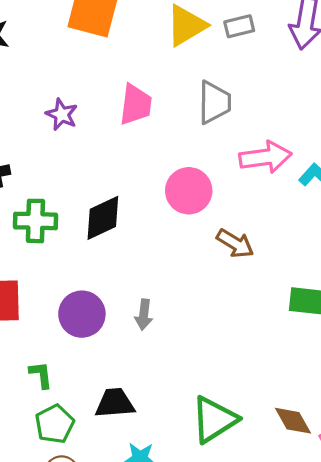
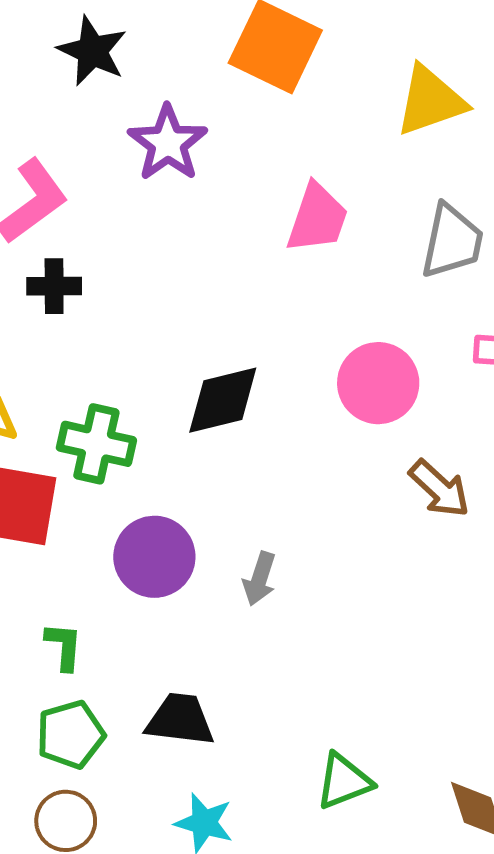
purple star: (62, 114) -> (168, 143), moved, size x1.4
green cross: (35, 221) -> (96, 444), moved
green triangle: (214, 420) -> (344, 781), size x0.7

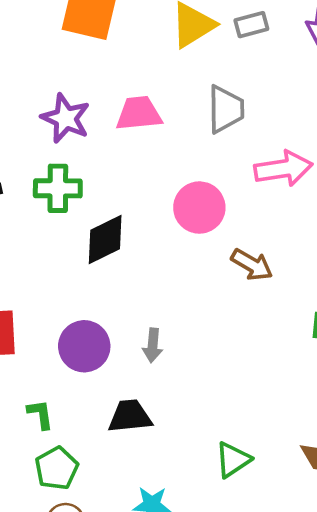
purple star: (168, 143) -> (66, 118), moved
pink trapezoid: (317, 218) -> (139, 113), turned -102
green cross: (96, 444) -> (58, 188), moved
black trapezoid: (180, 720) -> (130, 416), moved

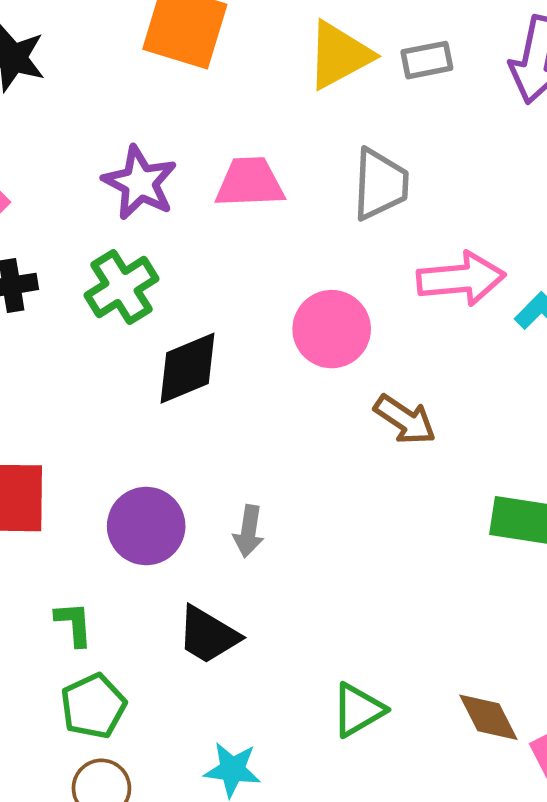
green cross: (58, 188) -> (122, 287), turned -36
black trapezoid: (130, 416) -> (208, 635), turned -147

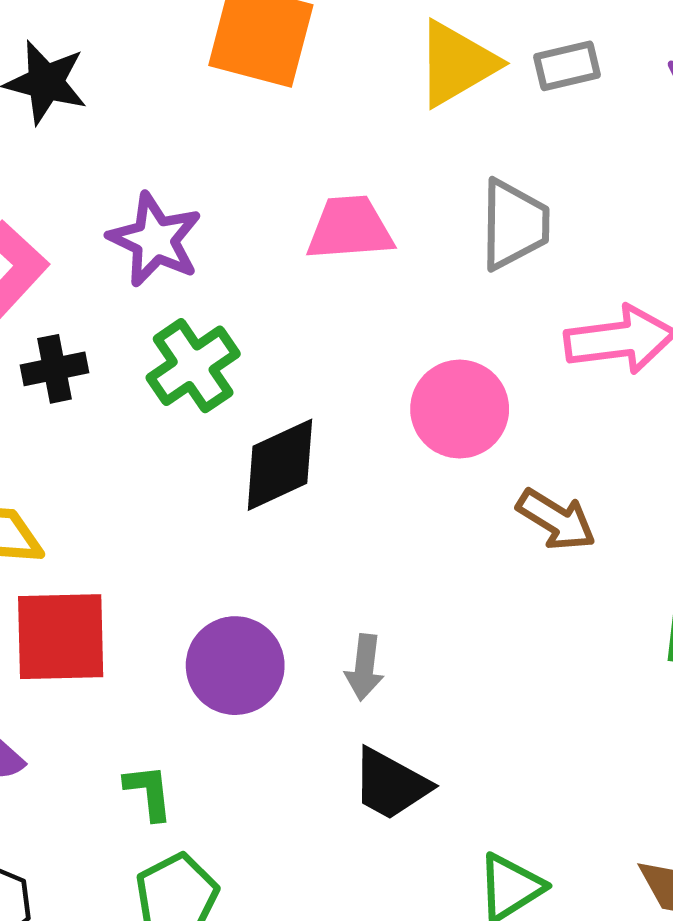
purple star: (140, 183) -> (155, 240), moved
black trapezoid: (208, 635) -> (391, 784), moved

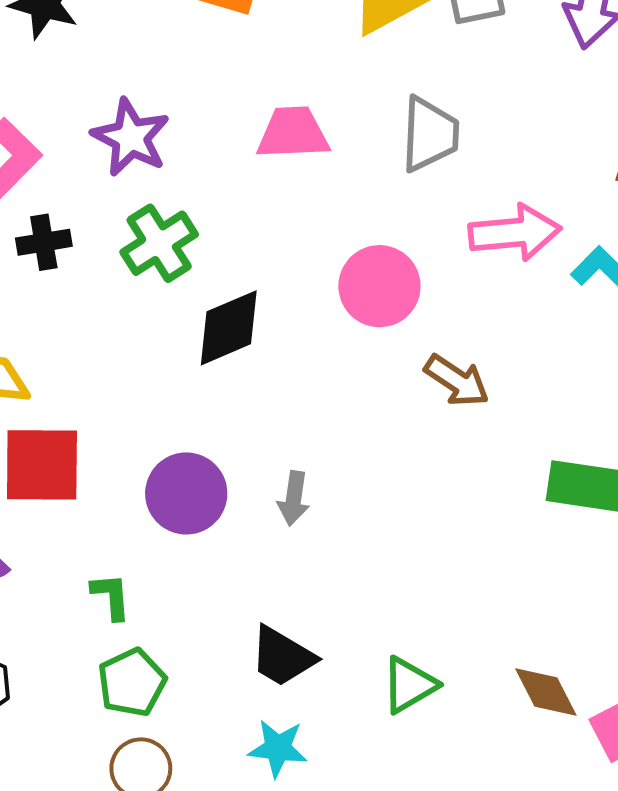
black trapezoid: (391, 784) -> (282, 656), moved

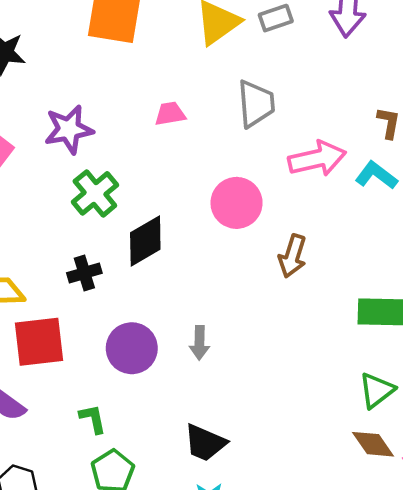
pink trapezoid: (293, 133) -> (170, 114), size x0.7
purple star: (131, 137) -> (69, 129), turned -30
black cross: (44, 242) -> (84, 273), moved
brown arrow: (457, 381) -> (292, 256), turned 81
green triangle: (409, 685) -> (377, 390), moved

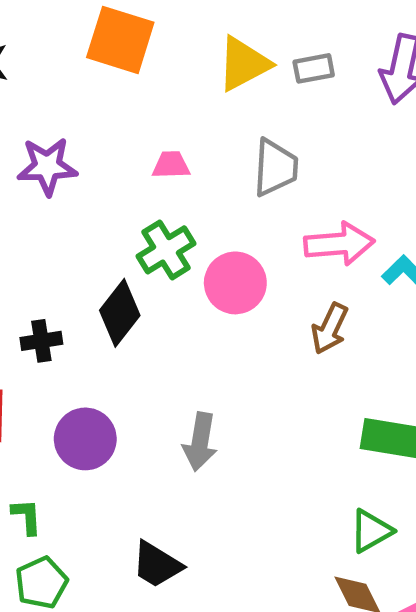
green cross: (95, 193) -> (166, 250), moved
black diamond: (145, 241) -> (120, 313), turned -30
brown arrow: (292, 256) -> (330, 329), moved
gray arrow: (199, 343) -> (200, 442), moved, size x1.4

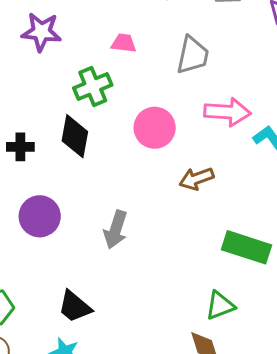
green cross: (166, 250) -> (93, 86), moved
black diamond: (120, 313) -> (75, 136), turned -36
brown arrow: (330, 329) -> (196, 179), moved, turned 36

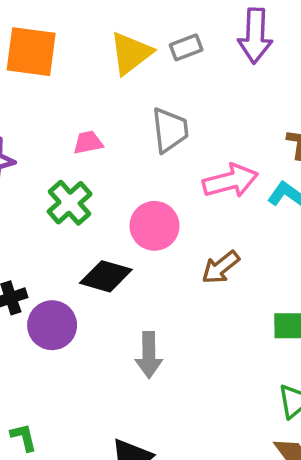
black diamond: (75, 136) -> (106, 276), moved, turned -66
purple circle: (40, 216) -> (52, 325), moved

